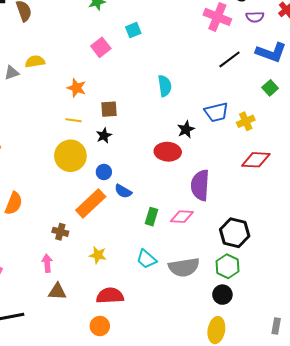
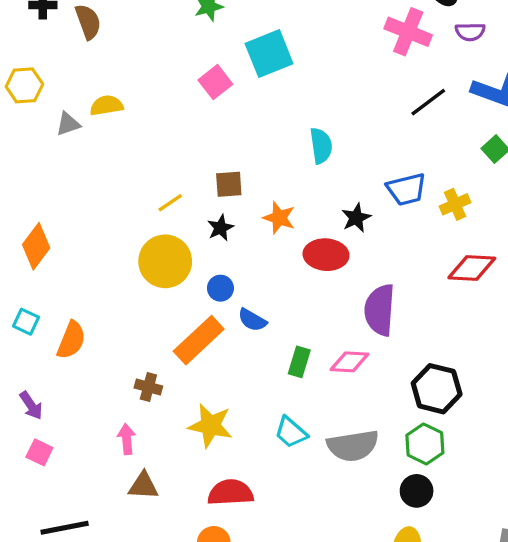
cyan square: (133, 30) -> (269, 54), size x1.8
orange star: (77, 88) -> (279, 218), moved
yellow line: (73, 120) -> (170, 203), turned -42
yellow star: (98, 255) -> (210, 426), size x1.5

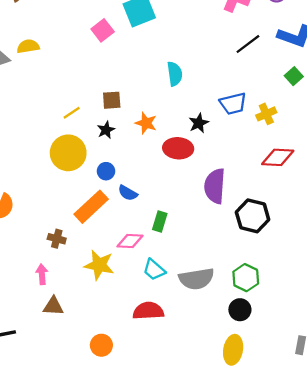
pink diamond: (349, 362) -> (130, 241), moved
black hexagon: (437, 389) -> (253, 216), moved
red semicircle: (231, 493) -> (148, 311), moved

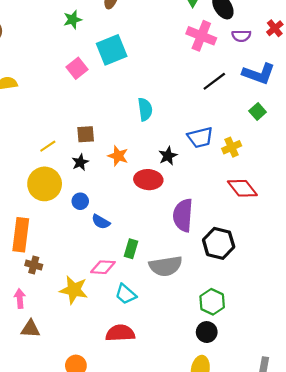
red diamond: (278, 157) -> (242, 188), turned 48
orange rectangle: (91, 207) -> (21, 235), moved, turned -40
gray semicircle: (196, 279) -> (166, 266), moved

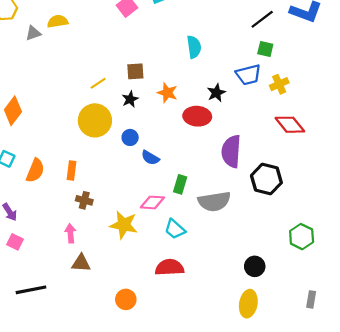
green square: (258, 111) -> (265, 49), moved, turned -35
orange rectangle: (21, 235) -> (71, 171), size x0.6
green hexagon: (212, 302) -> (302, 237), moved

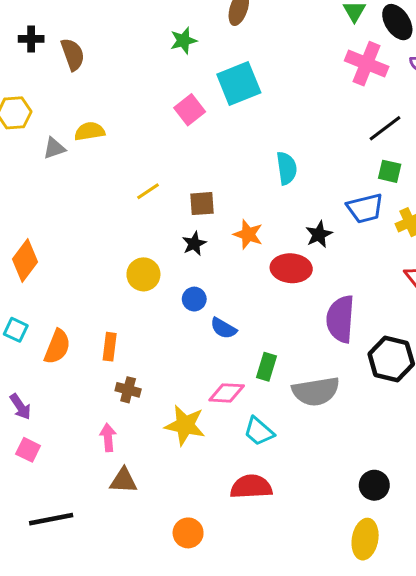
yellow line: (98, 83) -> (148, 191), moved
yellow circle: (95, 120) -> (143, 274), size x0.7

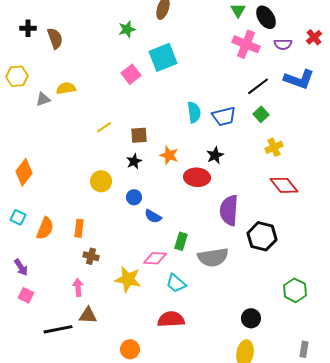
green square: (390, 171) -> (261, 114), turned 35
blue trapezoid: (365, 208) -> (224, 116), moved
black line: (51, 519) -> (58, 329), moved

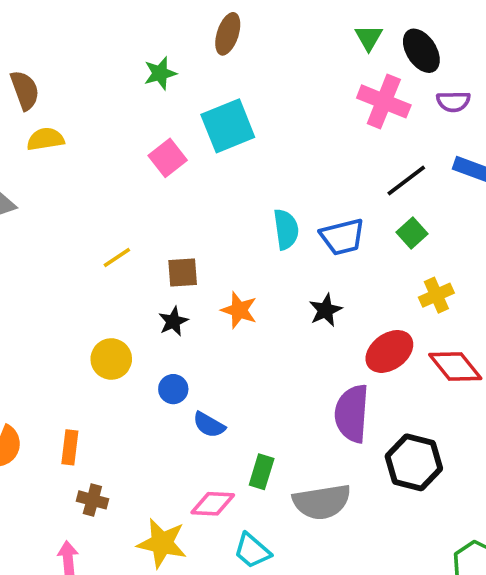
yellow semicircle: (66, 88) -> (45, 139), moved
red ellipse: (197, 177) -> (389, 351), moved, turned -40

